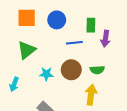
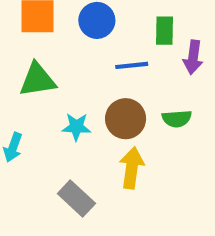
green triangle: (27, 50) -> (37, 80), turned 30
yellow arrow: (91, 95) -> (132, 168), moved

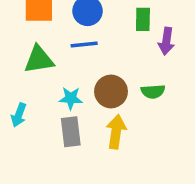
blue line: (132, 65) -> (84, 44), moved
gray rectangle: (76, 199) -> (71, 132), moved, turned 40

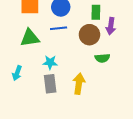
brown circle: (111, 91) -> (89, 35), moved

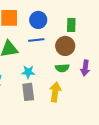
purple arrow: (111, 26) -> (85, 68), moved
green semicircle: (102, 58) -> (62, 68), moved

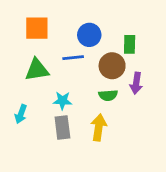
blue circle: (38, 20) -> (89, 35), moved
green rectangle: (71, 25) -> (130, 44), moved
purple arrow: (85, 68) -> (136, 83), moved

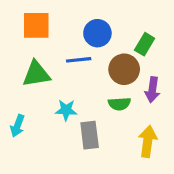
green rectangle: (130, 44) -> (145, 44), turned 30
gray rectangle: (62, 127) -> (90, 135), moved
yellow arrow: (99, 127) -> (148, 141), moved

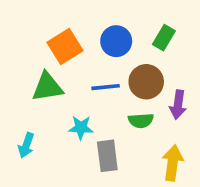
orange square: (36, 25) -> (65, 46), moved, turned -32
green rectangle: (145, 44) -> (164, 38), moved
blue line: (79, 60) -> (106, 87), moved

